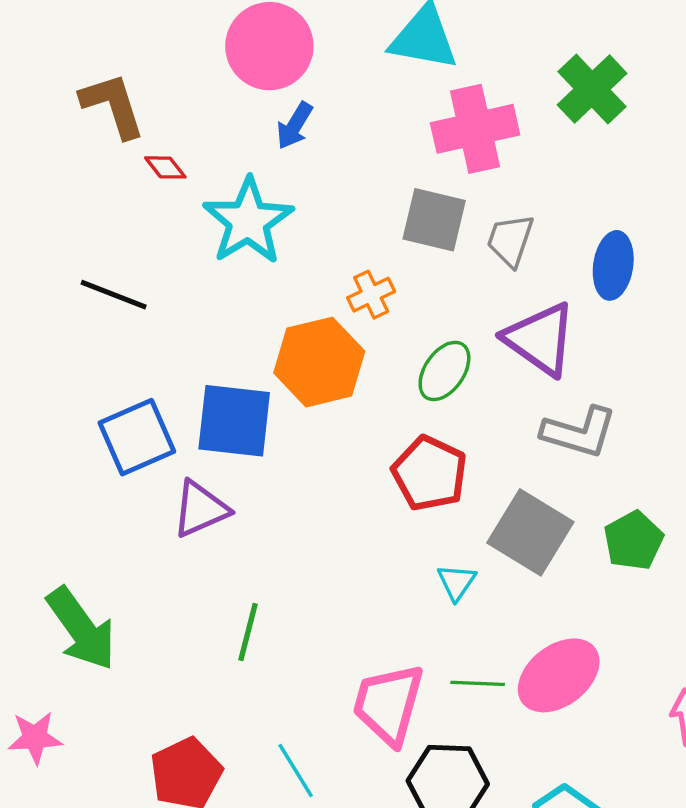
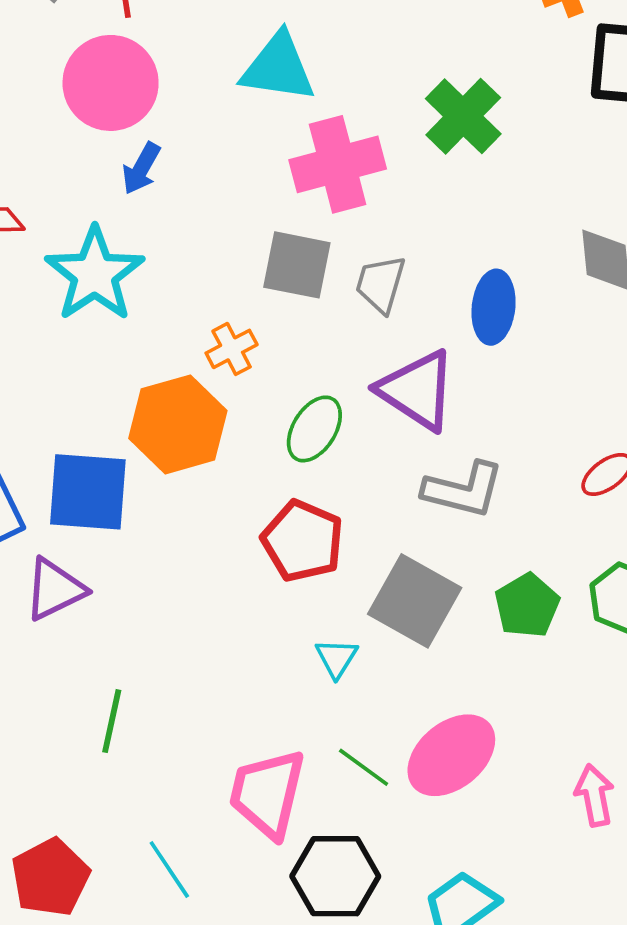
green line: (478, 683) -> (364, 767), turned 36

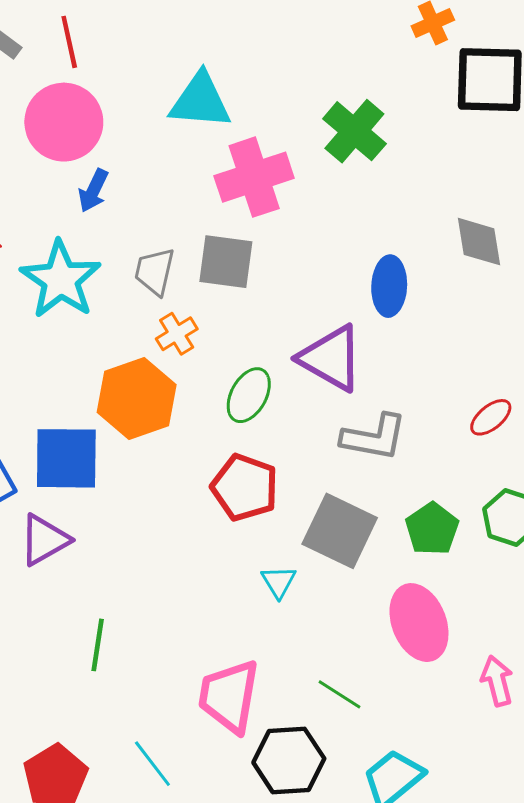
gray trapezoid: (381, 284) -> (155, 271), moved
pink ellipse: (451, 755) -> (419, 623), moved, turned -68
green line: (364, 767) -> (339, 694), moved

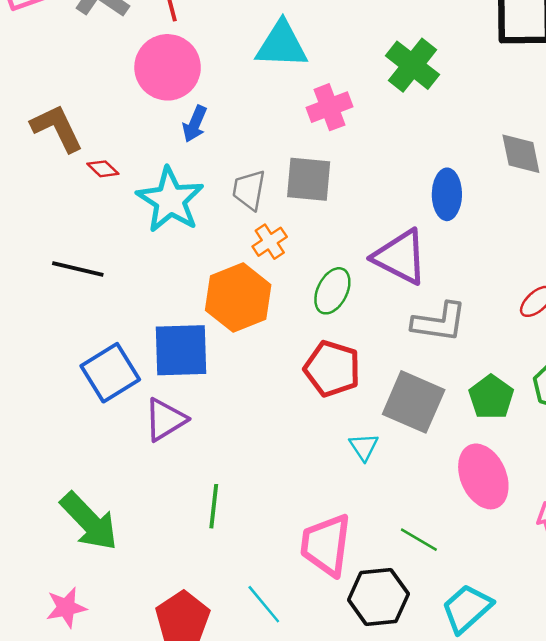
pink cross: (254, 177) -> (329, 107), size x0.7

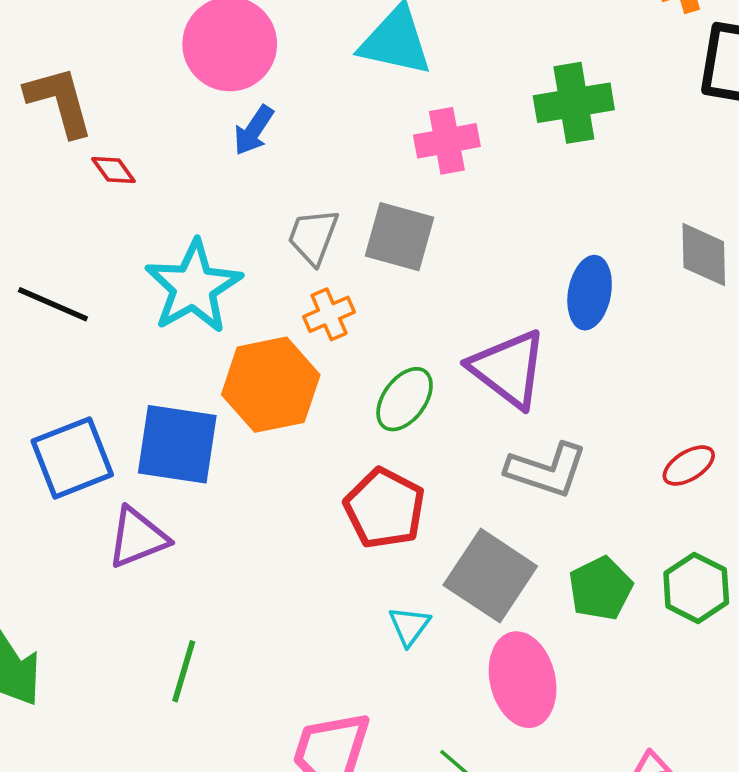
green cross: (412, 65) -> (574, 103), turned 32
cyan star: (170, 200) -> (193, 287), moved
pink ellipse: (483, 476) -> (523, 680), moved

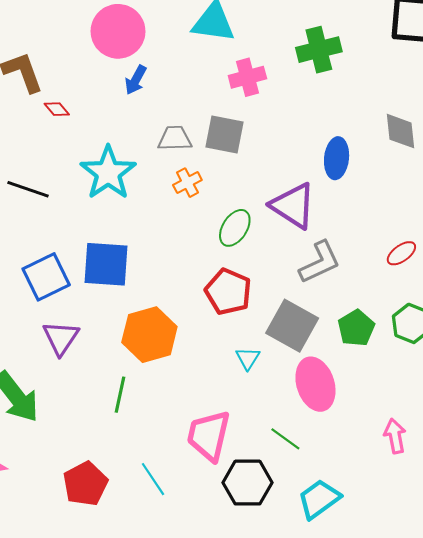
gray trapezoid: (313, 237) -> (175, 138), turned 72
orange hexagon: (271, 385) -> (149, 335), moved
gray L-shape: (547, 470) -> (320, 262), turned -39
purple triangle: (138, 538) -> (61, 338), moved, turned -30

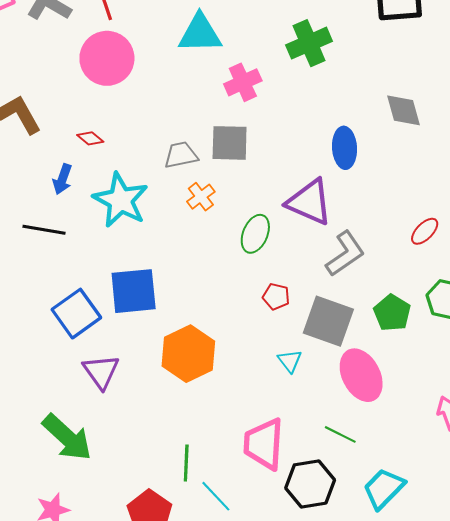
blue arrow: (136, 80) -> (62, 179), moved
red diamond: (57, 109) -> (90, 138), moved
red pentagon: (228, 292) -> (276, 296), moved, size x0.6
green line: (120, 395) -> (186, 463), moved

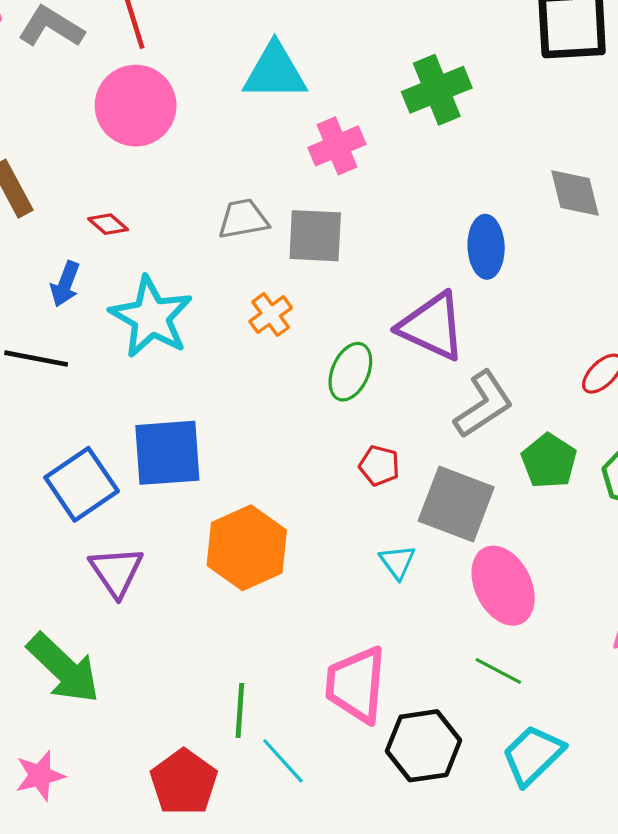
gray trapezoid: (181, 155) -> (243, 219), moved
green pentagon: (392, 313) -> (549, 461), moved
green line: (340, 434) -> (498, 671), moved

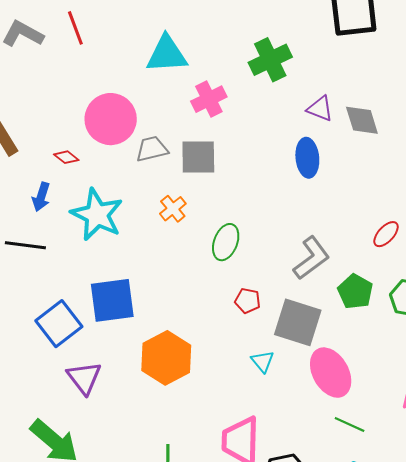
pink circle: (136, 106) -> (111, 119), moved
purple triangle: (432, 326) -> (320, 109), moved, size x0.6
green line: (498, 671) -> (350, 424), moved

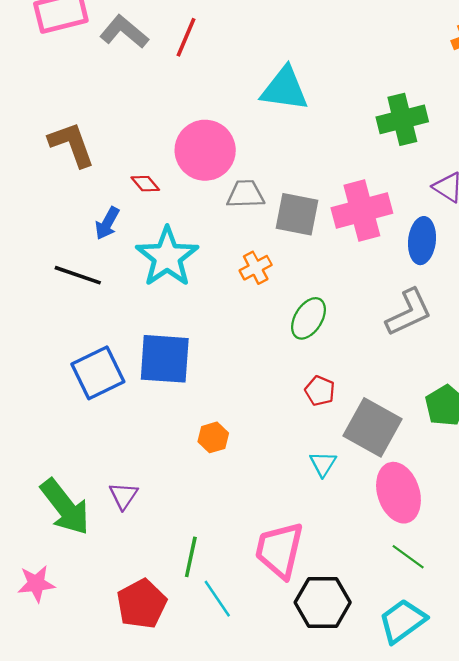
red line: (75, 28) -> (186, 37), turned 32
pink cross: (209, 99) -> (362, 211), moved, size x1.4
gray L-shape: (311, 258) -> (409, 312), moved
orange hexagon: (166, 358) -> (213, 437), size x0.5
purple triangle: (84, 378) -> (123, 496), moved, size x0.7

